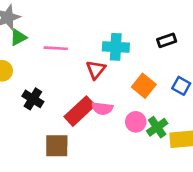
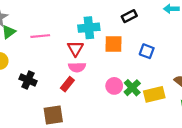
orange square: (144, 86) -> (113, 44), moved, turned -30
pink semicircle: (102, 108) -> (77, 67), moved
red rectangle: (80, 111) -> (67, 84), size x0.6

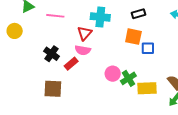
orange square: (113, 44) -> (133, 37), moved
blue square: (147, 51) -> (148, 48), turned -32
black cross: (28, 80) -> (52, 54), moved

